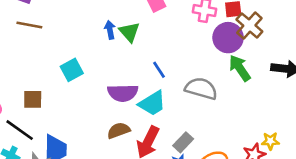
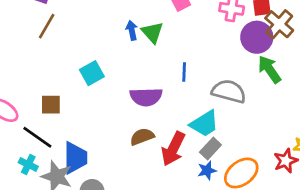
brown line: (29, 25) -> (47, 26), turned -70
blue line: (159, 70) -> (184, 72), turned 36
cyan trapezoid: (152, 103) -> (204, 124), moved

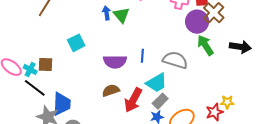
blue line: (184, 72) -> (142, 56), moved
cyan cross: (28, 165) -> (30, 69), moved

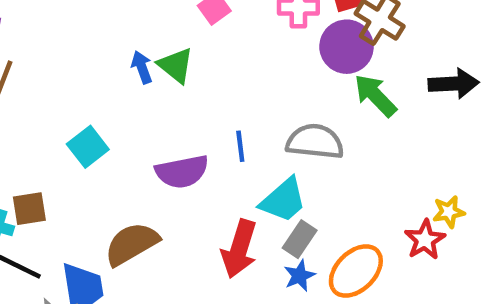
brown semicircle: (111, 90) -> (132, 244), moved, size x1.4

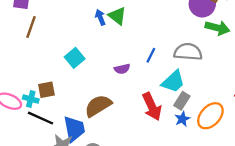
green arrow: (375, 96) -> (217, 28), turned 150
blue line: (240, 146) -> (151, 55), turned 35
purple semicircle: (182, 172) -> (122, 69), size x0.6
red arrow: (239, 249) -> (152, 107), turned -40

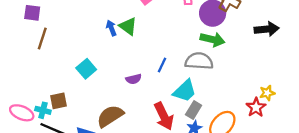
green arrow: (217, 28) -> (212, 39), moved

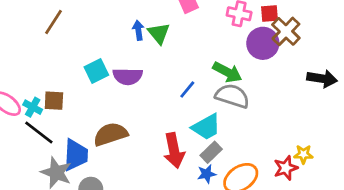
green arrow: (212, 39) -> (227, 72), moved
purple semicircle: (134, 79) -> (128, 76), moved, size x1.5

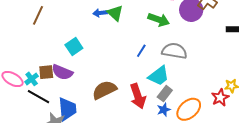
blue arrow: (138, 30) -> (100, 13), turned -80
green arrow: (227, 72) -> (159, 20), moved
purple semicircle: (128, 76) -> (62, 72), moved, turned 30
cyan cross: (33, 107) -> (32, 79), turned 32
brown semicircle: (110, 134) -> (104, 90), moved

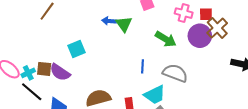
blue line: (141, 51) -> (142, 66), turned -40

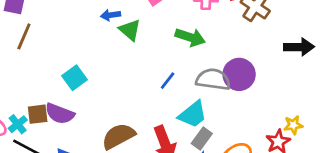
blue arrow: (109, 21) -> (111, 15), moved
purple circle: (200, 36) -> (239, 74), moved
blue line: (142, 66) -> (168, 81), turned 48

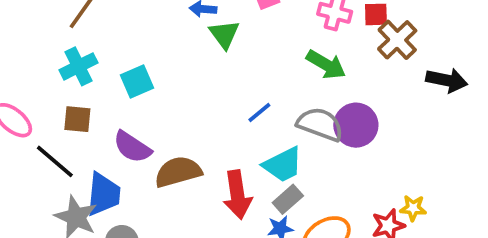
green arrow: (190, 37) -> (326, 65), moved
black arrow: (299, 47) -> (447, 80), moved
purple semicircle: (60, 114) -> (132, 147), moved
cyan cross: (18, 124) -> (79, 66), moved, size x1.4

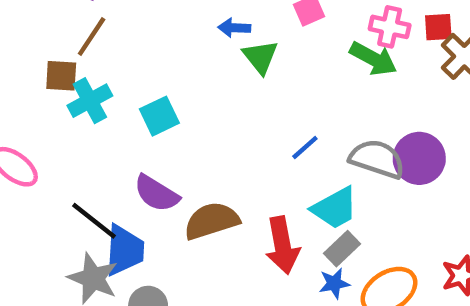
green arrow: (326, 65) -> (373, 59), moved
brown square: (77, 119) -> (61, 76), moved
black line: (55, 161) -> (94, 221), moved

